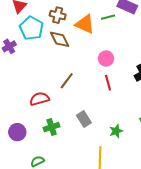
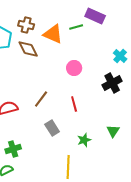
brown line: (67, 81) -> (41, 99), moved
red line: (108, 83) -> (74, 104), moved
green cross: (52, 127) -> (13, 149), moved

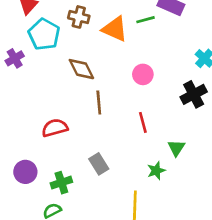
brown diamond: (28, 49) -> (81, 69), moved
brown line: (41, 99) -> (99, 102), moved, turned -42
gray rectangle: (52, 128) -> (99, 164), moved
green triangle: (113, 131) -> (176, 148), moved

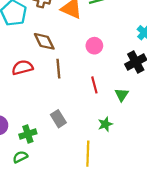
red semicircle: (55, 128) -> (22, 67), moved
green triangle: (176, 148) -> (122, 95), moved

